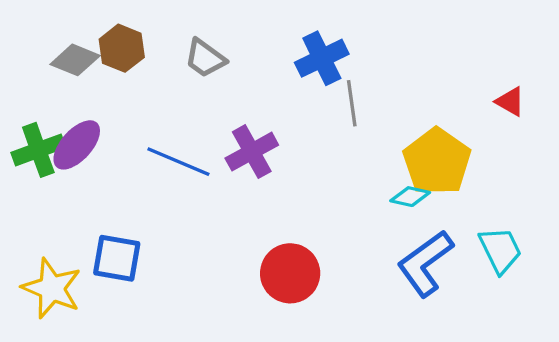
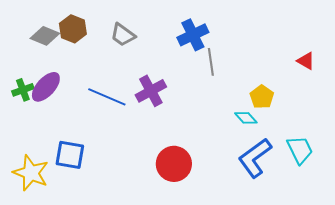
green cross: (38, 150) -> (23, 90), size x0.7
yellow pentagon: (437, 162) -> (262, 97), size x0.6
cyan diamond: (410, 197) -> (246, 118), turned 35

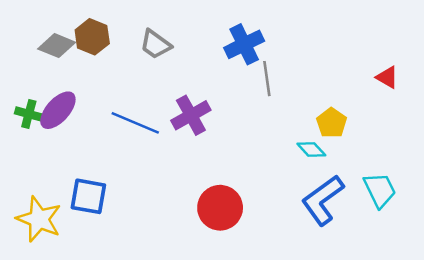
green cross: (23, 90) -> (29, 114), turned 35

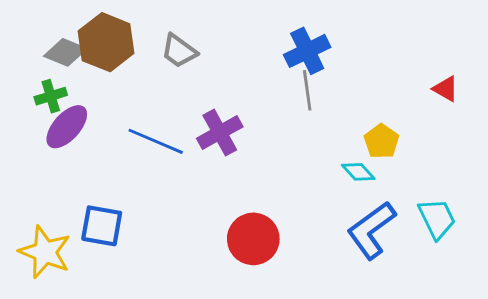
brown hexagon: (92, 37) -> (106, 42), size x1.4
blue cross: (244, 44) -> (307, 51), moved
green cross: (29, 114) -> (51, 96), moved, turned -32

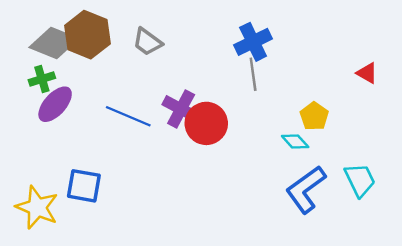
gray diamond: (65, 52) -> (54, 43), size x1.4
purple cross: (220, 133) -> (181, 109), turned -33
red circle: (253, 239) -> (206, 123), moved

